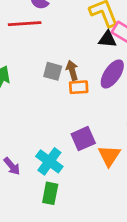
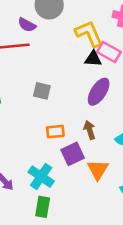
brown arrow: (72, 70) -> (90, 130), moved
orange rectangle: (79, 87) -> (55, 132), moved

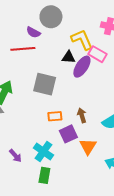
black triangle: (93, 59) -> (68, 57), moved
gray square: (42, 91) -> (45, 84), size x1.6
purple ellipse: (99, 92) -> (82, 67), moved

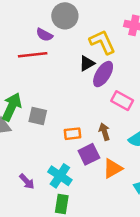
pink rectangle: (98, 54) -> (122, 101), moved
black triangle: (68, 57) -> (87, 63), turned -32
gray square: (45, 84) -> (38, 116), moved, size x0.7
orange triangle: (88, 146) -> (113, 168), turned 30

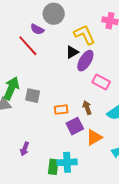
red line: (33, 55) -> (28, 46), turned 55
cyan cross: (60, 176) -> (67, 162), moved, turned -36
purple arrow: (27, 181) -> (25, 149), turned 64

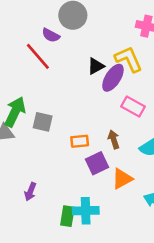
yellow L-shape: (84, 35) -> (128, 59), moved

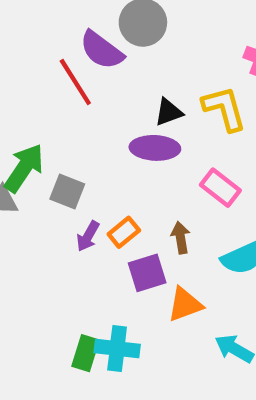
purple semicircle: (51, 35) -> (102, 50), size x1.5
purple ellipse: (113, 78) -> (155, 148), moved, turned 52
orange rectangle: (80, 141) -> (124, 232), turned -42
purple arrow: (30, 192) -> (88, 236), moved

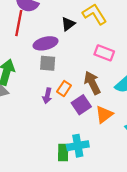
red line: (75, 82) -> (19, 23), turned 60
purple ellipse: (155, 148) -> (46, 43), moved
gray square: (67, 192) -> (48, 63), moved
brown arrow: (181, 238) -> (92, 83), size x1.5

